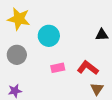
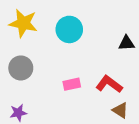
cyan circle: (49, 36) -> (69, 29), moved
brown triangle: (97, 89) -> (120, 110), turned -32

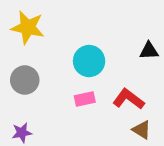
cyan circle: (69, 29) -> (89, 61), moved

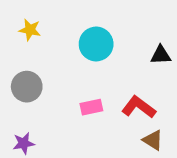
yellow star: (28, 27) -> (30, 30), size x0.6
cyan circle: (89, 61) -> (96, 44), moved

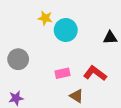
yellow star: (30, 30) -> (45, 18), moved
brown triangle: (153, 140) -> (77, 96), moved

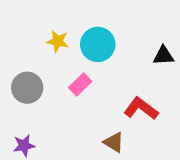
yellow star: (45, 18) -> (58, 41), moved
pink rectangle: (62, 73) -> (80, 85), moved, turned -32

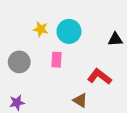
pink rectangle: (80, 85) -> (57, 60), turned -42

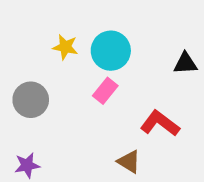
pink rectangle: (57, 60) -> (105, 91), moved, turned 35

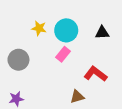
black triangle: (185, 63) -> (102, 33), moved
brown triangle: (129, 162) -> (77, 97), turned -48

